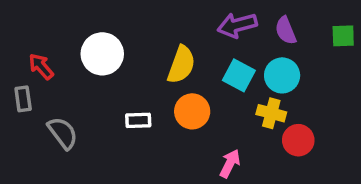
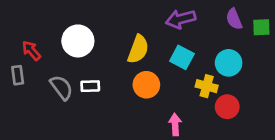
purple semicircle: (286, 30) -> (234, 19), moved
cyan circle: (282, 75) -> (229, 63), moved
white rectangle: (138, 120) -> (90, 86), moved
gray semicircle: (63, 133) -> (61, 88), moved
pink arrow: (230, 164) -> (175, 125), turned -30

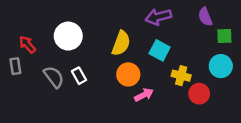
green square: (261, 27) -> (224, 36), moved
cyan circle: (229, 63) -> (221, 66), moved
white rectangle: (90, 86) -> (79, 76), turned 63
pink arrow: (175, 125) -> (144, 95), moved, turned 66

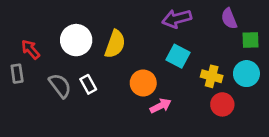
yellow semicircle: (121, 43) -> (115, 44), moved
yellow cross: (181, 76) -> (212, 76), moved

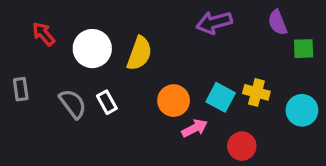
red arrow: (31, 49) -> (43, 34), moved
cyan square: (178, 56) -> (221, 97), moved
cyan circle: (246, 74) -> (302, 110), moved
red circle: (222, 104) -> (242, 146), moved

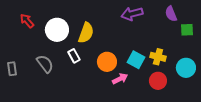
gray rectangle: (21, 89) -> (12, 69), moved
white rectangle: (107, 102) -> (74, 56), moved
red circle: (242, 146) -> (158, 81), moved

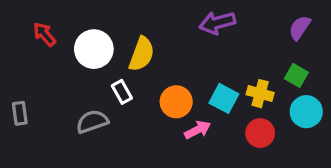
purple semicircle: (171, 14) -> (300, 28), moved, turned 56
green square: (187, 30) -> (296, 75), moved, turned 32
gray semicircle: (45, 64) -> (92, 122), moved, turned -72

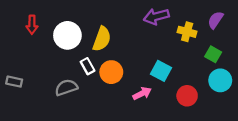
red arrow: (44, 34) -> (32, 25), turned -138
yellow cross: (260, 94) -> (187, 32), moved
orange circle: (176, 102) -> (111, 72), moved
gray rectangle: (20, 113) -> (14, 82), turned -70

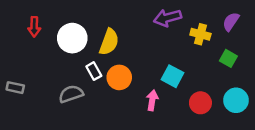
cyan circle: (220, 80) -> (236, 100), moved
pink arrow: (142, 93) -> (152, 100), turned -54

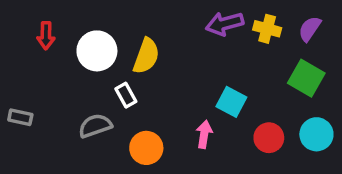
yellow cross: (200, 34) -> (267, 29), moved
green square: (228, 58) -> (306, 78), size x1.5
orange circle: (119, 77) -> (146, 148), moved

